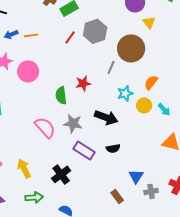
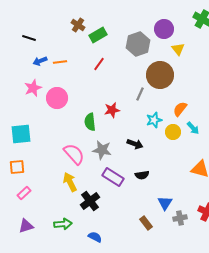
gray hexagon: (95, 31) -> (138, 44), moved
cyan arrow: (164, 109) -> (193, 128), moved
black arrow: (106, 117) -> (135, 144), size x0.7
yellow arrow: (24, 168) -> (70, 182), moved

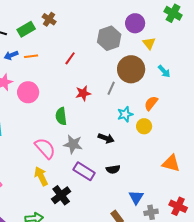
green rectangle: (98, 35) -> (26, 29), moved
red star: (112, 110) -> (83, 93), moved
cyan arrow: (193, 128) -> (164, 71), moved

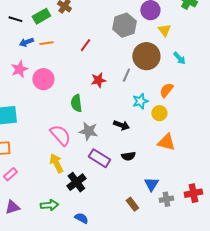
orange triangle: (171, 163) -> (166, 142), moved
red cross: (178, 206) -> (193, 193), turned -36

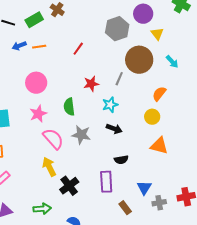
pink star: (19, 69) -> (38, 114), moved
cyan star: (140, 101) -> (110, 105), moved
purple rectangle: (99, 158) -> (106, 182), moved, turned 55

